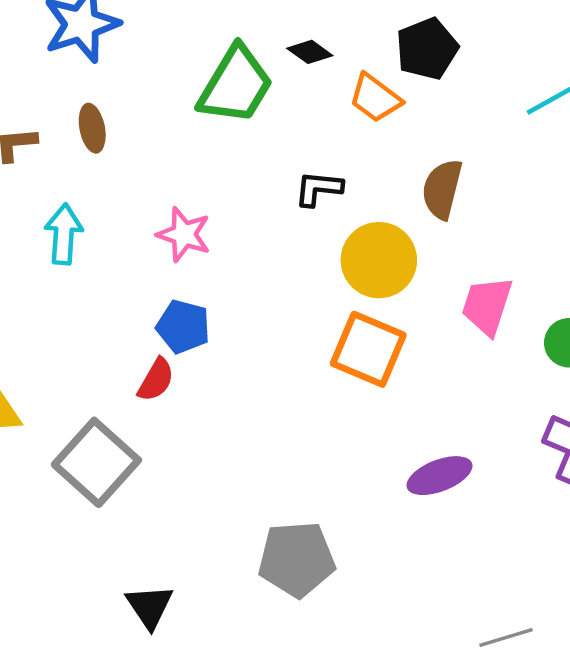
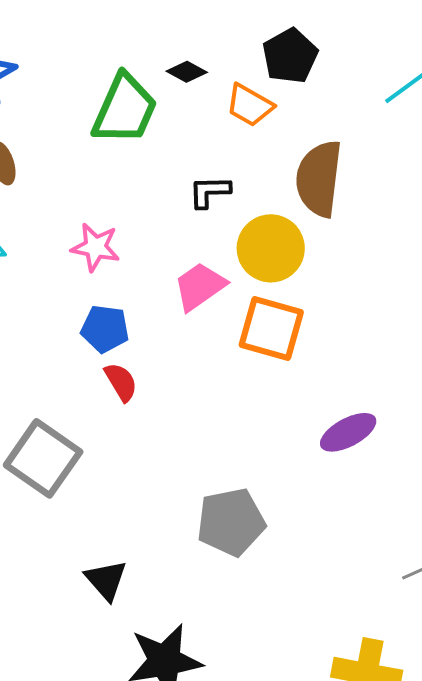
brown semicircle: (442, 189) -> (319, 179), size x1.4
pink trapezoid: (487, 306) -> (200, 286), moved, turned 44
red semicircle: (156, 380) -> (121, 382), moved, turned -54

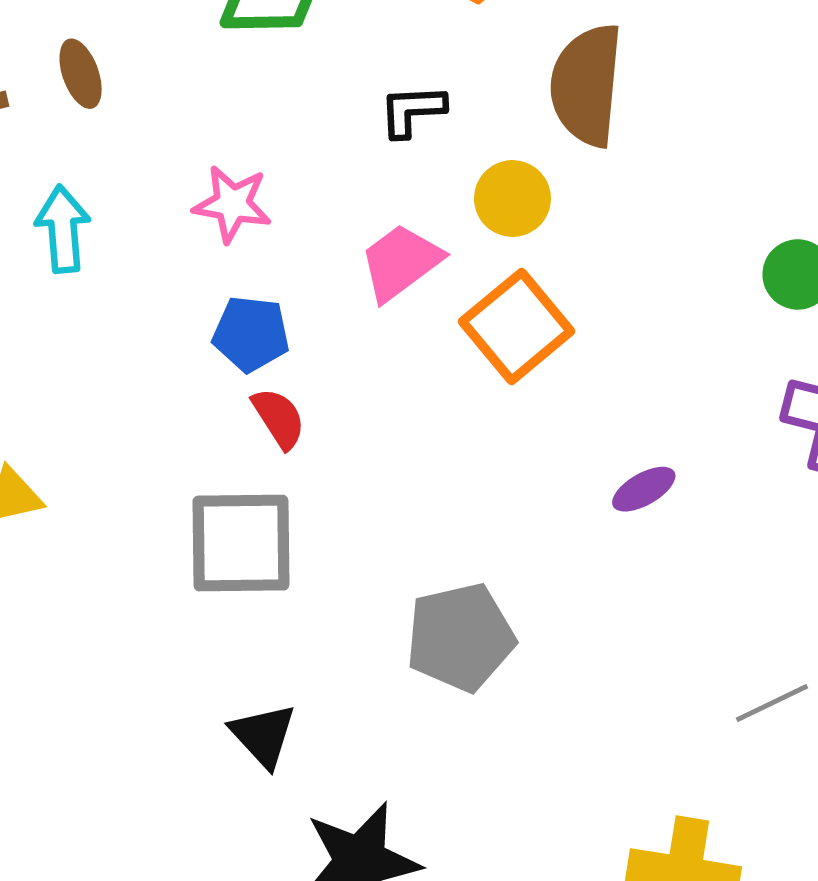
yellow circle: (271, 248) -> (512, 199), size x0.7
orange square: (271, 328) -> (517, 326), turned 36
purple ellipse: (348, 432) -> (644, 489), size x0.7
gray square: (43, 458) -> (241, 543), moved, turned -34

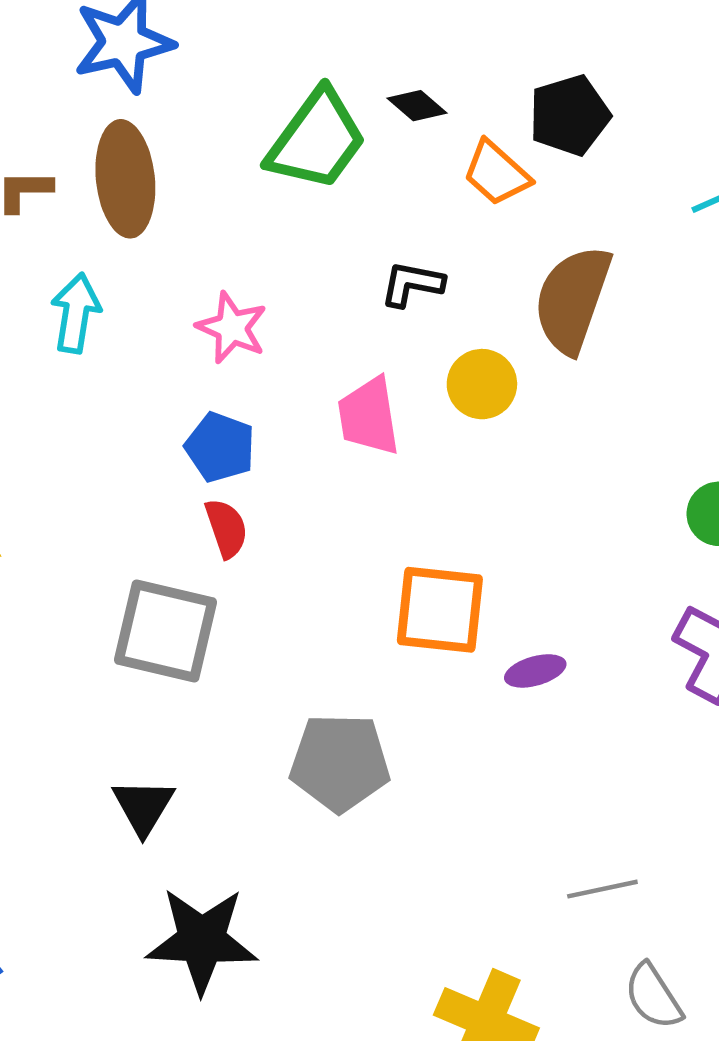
brown ellipse: (81, 74) -> (125, 179), size x1.8
pink trapezoid: (401, 262) -> (369, 416), turned -76
orange square: (517, 326) -> (440, 610), moved, turned 32

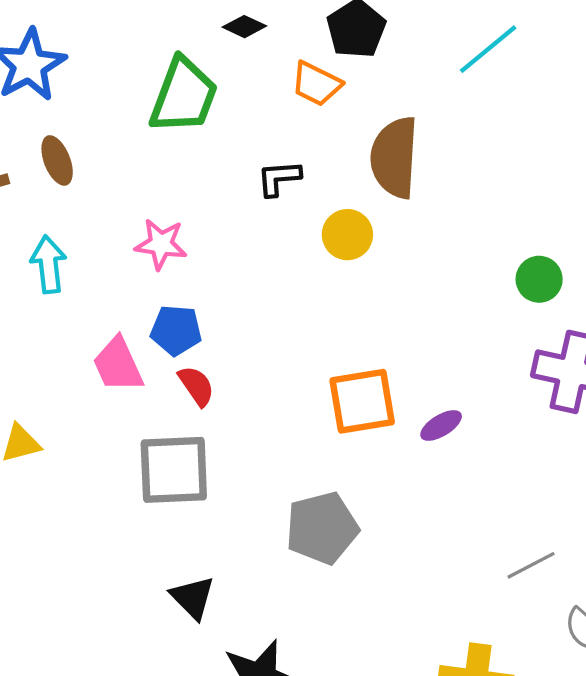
black diamond: (417, 106) -> (244, 27), moved
brown ellipse: (125, 179) -> (57, 160), size x0.6
pink trapezoid: (369, 416) -> (118, 365), moved

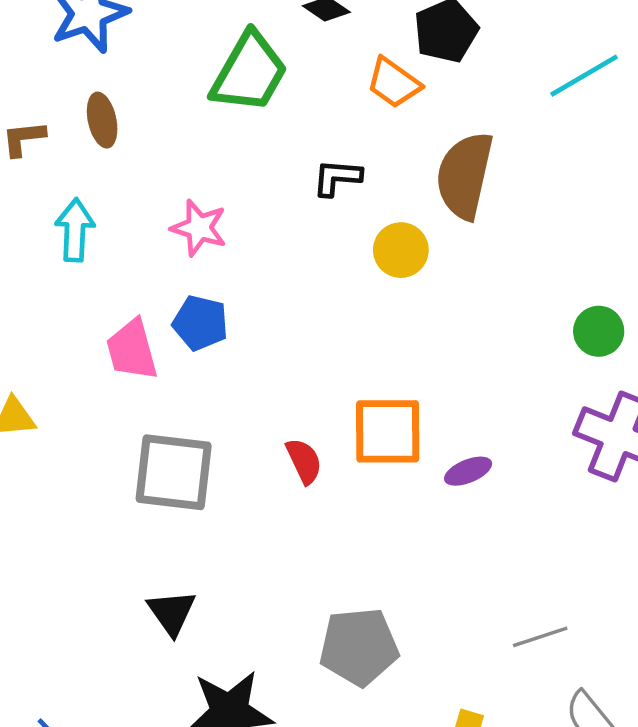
red semicircle: (196, 386) -> (304, 461), moved
gray pentagon: (322, 528) -> (359, 647), moved

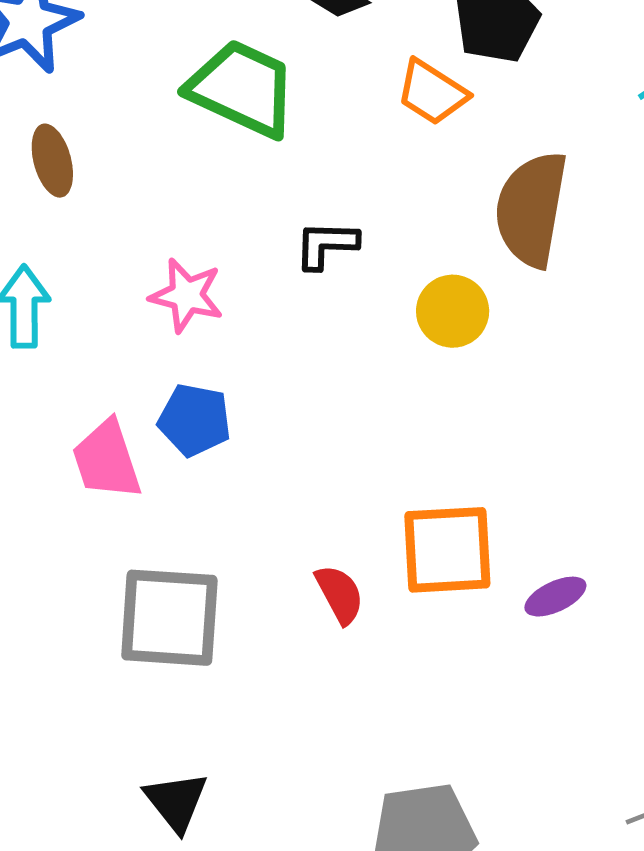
green trapezoid: (249, 73) -> (242, 88), turned -92
black L-shape: (337, 178) -> (326, 245), moved

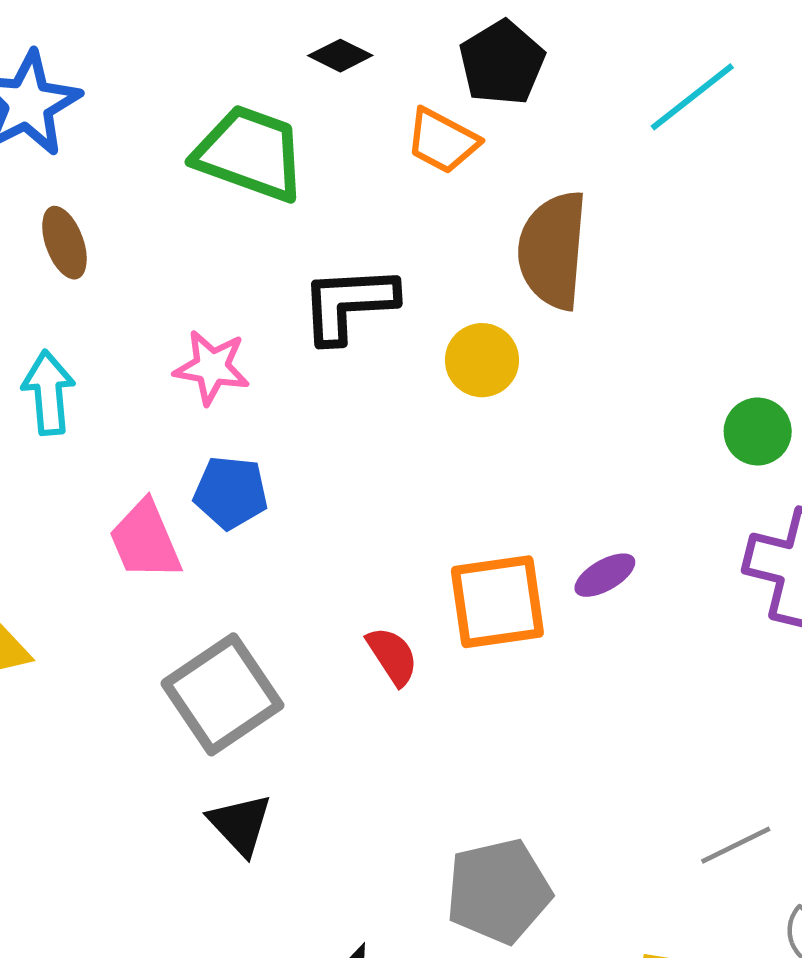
black L-shape: (326, 245) -> (349, 304), size x1.5
purple ellipse: (555, 597) -> (605, 575), moved
gray square: (169, 618) -> (222, 694), turned -33
black triangle: (176, 802) -> (240, 824), moved

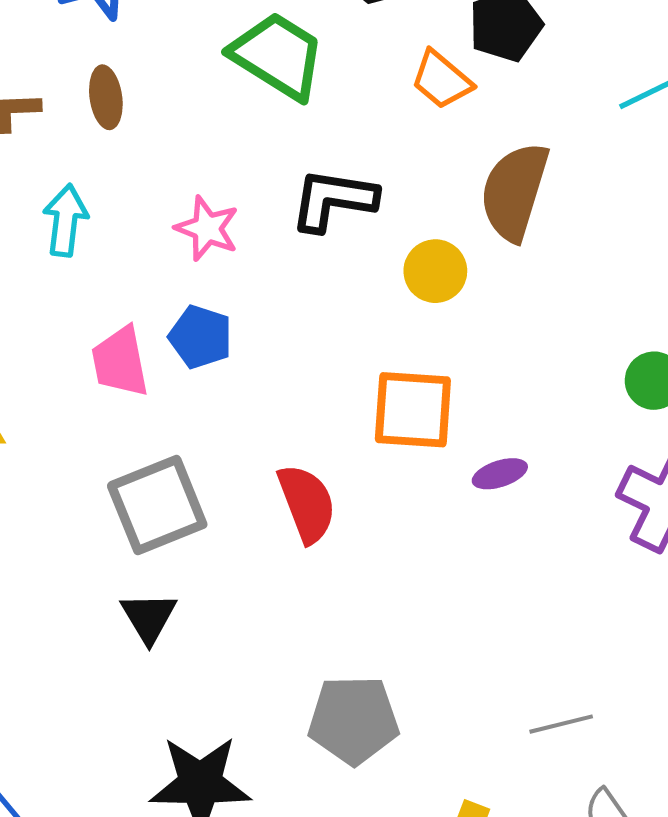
orange square: (497, 602) -> (413, 410), moved
red semicircle: (392, 656) -> (307, 503), size x1.5

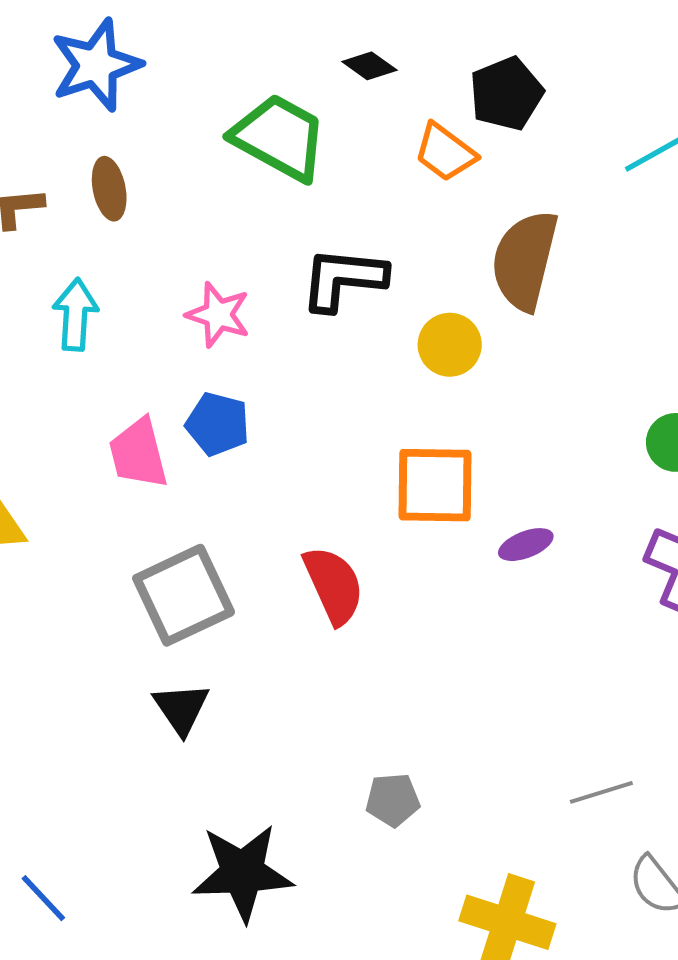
gray pentagon: (354, 720) -> (393, 800), size x0.6

